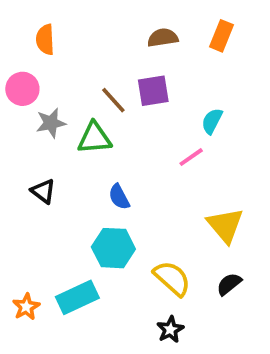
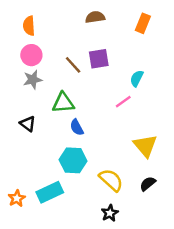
brown semicircle: (163, 38) -> (95, 17), moved
pink circle: (22, 89) -> (31, 55), moved
green triangle: (94, 138) -> (63, 103), moved

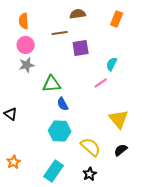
brown line: (73, 65) -> (60, 33), moved, turned -56
black triangle: (28, 124) -> (11, 114), moved
cyan rectangle: (50, 192) -> (54, 171), moved, turned -30

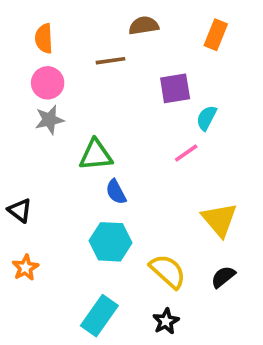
purple square: (81, 48) -> (175, 88), moved
orange star: (14, 162) -> (25, 268), moved

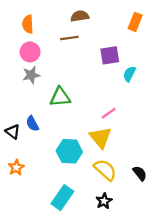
brown semicircle: (144, 26) -> (80, 16), moved
pink line: (186, 153) -> (109, 113), moved
blue semicircle: (116, 192) -> (32, 124), moved
yellow triangle: (219, 220) -> (101, 137), moved
black semicircle: (223, 277) -> (140, 173), turned 91

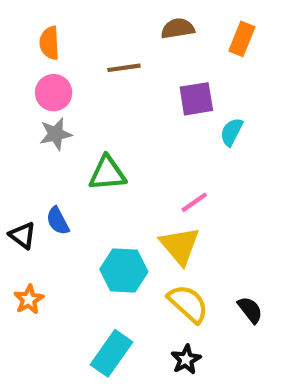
brown semicircle: (80, 16) -> (178, 28), moved

